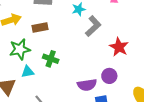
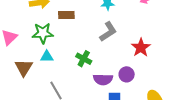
gray L-shape: (93, 26) -> (108, 32), moved
green cross: (51, 59) -> (84, 59), moved

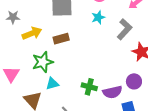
gray L-shape: (108, 32) -> (124, 29), moved
green cross: (84, 59) -> (89, 87), moved

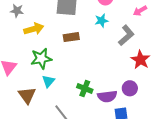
brown rectangle: (61, 39) -> (71, 37), moved
cyan triangle: (52, 84) -> (48, 81), turned -40

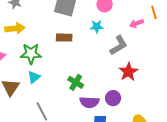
yellow arrow: (34, 29) -> (15, 28), moved
green cross: (85, 88) -> (76, 82), moved

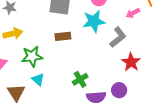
cyan star: (97, 27) -> (94, 21), size x1.6
cyan triangle: (34, 77) -> (38, 79), turned -32
green cross: (76, 82) -> (80, 79), turned 35

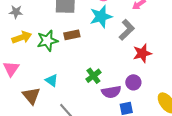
green star: (32, 56) -> (47, 41), moved
red star: (131, 62) -> (142, 53), turned 30

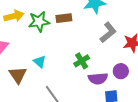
gray L-shape: (127, 30) -> (108, 32), moved

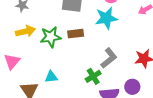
gray L-shape: (108, 32) -> (109, 58), moved
cyan triangle: (40, 62) -> (51, 77), turned -48

